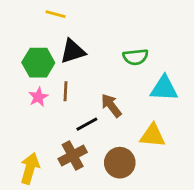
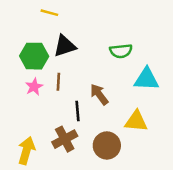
black line: (87, 124) -> (77, 111), turned -66

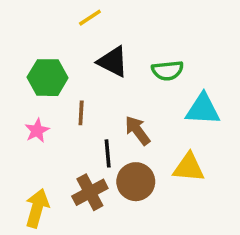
yellow line: (49, 13) -> (90, 18), moved, turned -48
black triangle: (65, 46) -> (113, 62), moved, turned 45
pink star: (34, 87) -> (37, 130), moved
brown circle: (107, 145) -> (136, 182), moved

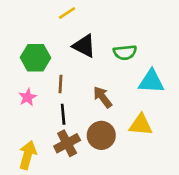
black line: (108, 153) -> (63, 114), moved

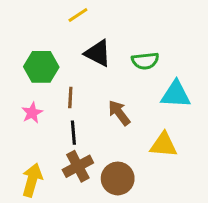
brown circle: (101, 135) -> (118, 178), moved

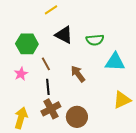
brown line: (70, 97) -> (46, 64), turned -32
yellow triangle: (164, 145) -> (122, 100), moved, turned -30

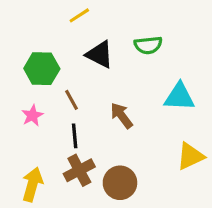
green semicircle: (95, 40) -> (148, 45), moved

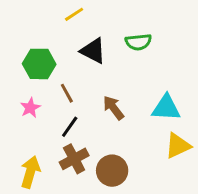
cyan triangle: (179, 97) -> (166, 108), moved
black line: (75, 136) -> (70, 127), turned 40

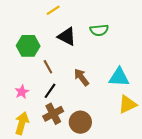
pink star: (30, 108) -> (22, 92), moved

